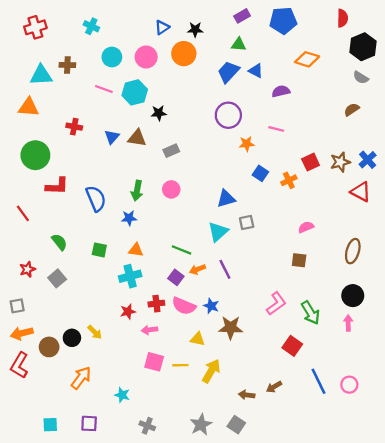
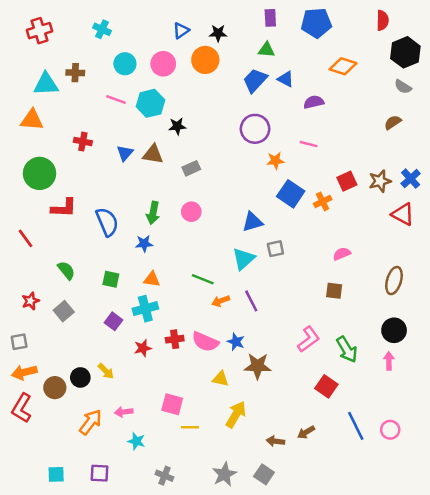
purple rectangle: (242, 16) -> (270, 18), turned -63
blue square: (260, 173) -> (291, 194), size x1.5
purple square: (176, 277) -> (113, 321), moved
pink arrow: (150, 330) -> (124, 412), moved
yellow line: (180, 365) -> (190, 427), moved

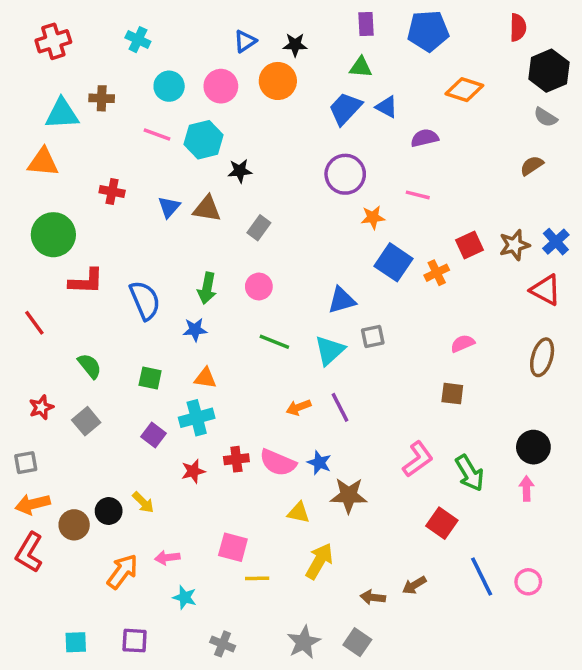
gray rectangle: (191, 168) -> (259, 228), turned -30
green line: (203, 279) -> (274, 342), moved
brown ellipse: (394, 281) -> (542, 357), moved

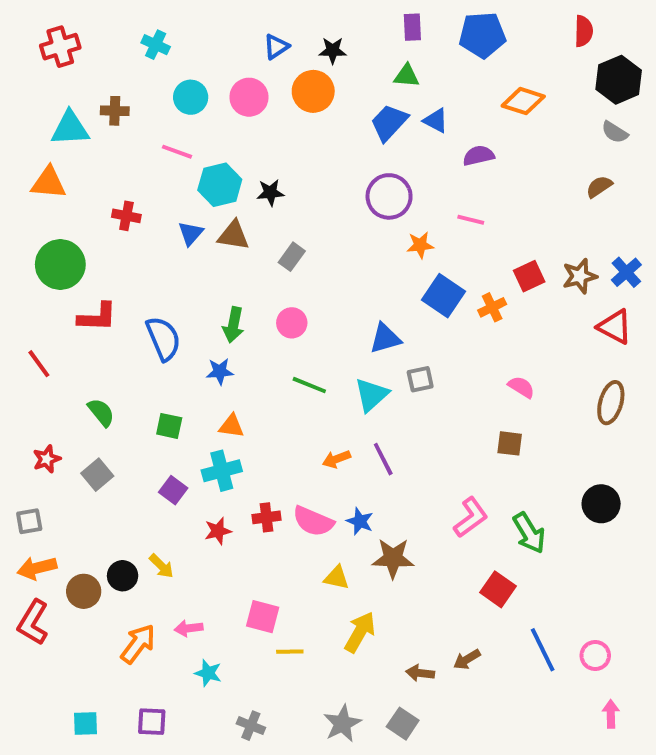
cyan hexagon: (204, 140) -> (220, 185), moved
pink semicircle: (463, 343) -> (521, 387), turned 55
pink arrow: (527, 489) -> (611, 714), moved

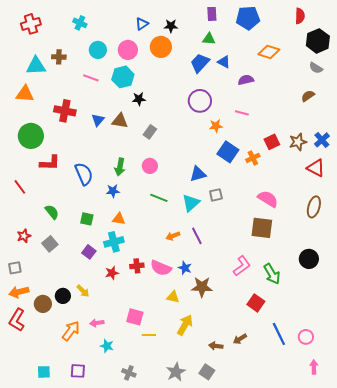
cyan hexagon: (220, 185) -> (123, 77), moved
red cross: (126, 216) -> (65, 111), size x1.5
pink semicircle: (521, 387) -> (268, 199), size x1.5
brown square: (510, 443) -> (262, 228), size x1.6

